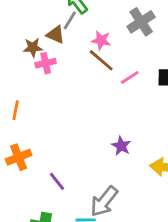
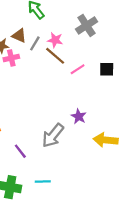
gray line: (70, 20) -> (35, 43), moved
purple star: (121, 146) -> (79, 116), moved
gray arrow: (104, 201) -> (53, 135), moved

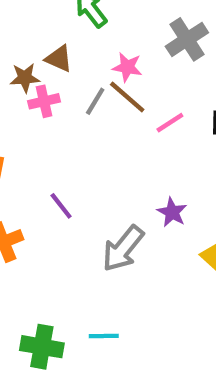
gray line: (35, 43) -> (95, 101), moved
purple line: (20, 151) -> (61, 206), moved

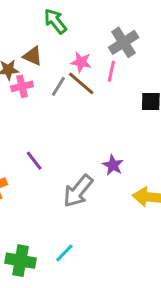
pink line: (170, 123) -> (111, 71), moved, turned -45
cyan line: (104, 336) -> (64, 253), turned -45

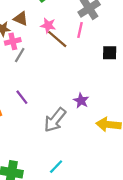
pink star: (81, 62) -> (48, 25), moved
gray line: (58, 86) -> (20, 55), moved
cyan line: (64, 253) -> (56, 167), moved

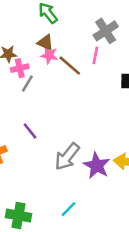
brown triangle: (21, 19) -> (45, 42), moved
pink star: (48, 25) -> (49, 55), moved
purple star: (81, 101) -> (97, 166), moved, size x1.5

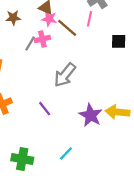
pink cross: (20, 68) -> (42, 39), moved
purple line: (30, 131) -> (45, 109), moved
gray arrow: (67, 157) -> (65, 75), moved

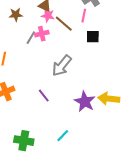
black square: (119, 41) -> (93, 37), moved

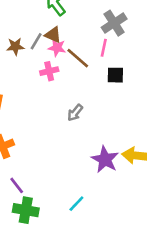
gray line: (31, 38) -> (36, 41), moved
gray arrow: (62, 66) -> (75, 113), size x0.6
purple line: (44, 96) -> (17, 185), moved

